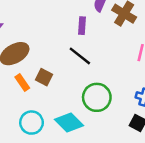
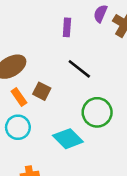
purple rectangle: (82, 26) -> (67, 27), moved
cyan circle: (32, 123) -> (18, 127), moved

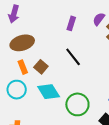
green circle: (97, 112) -> (77, 104), moved
cyan diamond: (68, 139) -> (49, 92), moved

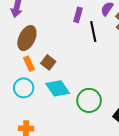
brown ellipse: (22, 43) -> (27, 38), turned -45
black line: (73, 57) -> (93, 32), moved, turned 30

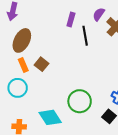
cyan diamond: (58, 88) -> (50, 117), moved

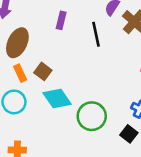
purple rectangle: (71, 19) -> (61, 20), moved
cyan diamond: (50, 117) -> (57, 98), moved

